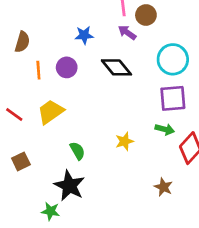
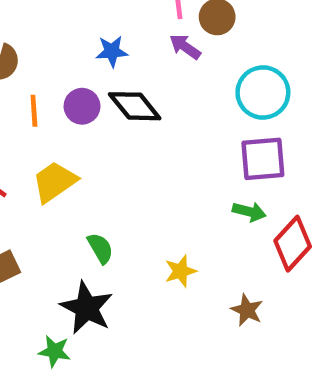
black diamond: (116, 67) -> (135, 106), moved
yellow star: (124, 141) -> (180, 271), moved

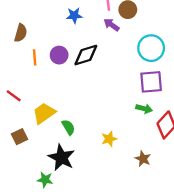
blue star: (112, 51) -> (74, 15), moved
black diamond: (135, 106) -> (86, 55), turned -68
yellow trapezoid: (55, 182) -> (44, 113), moved

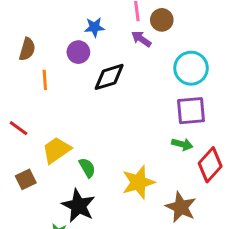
purple circle: (59, 55) -> (78, 52), moved
yellow star: (109, 139) -> (138, 182), size x1.6
brown star: (143, 159) -> (181, 207), size x1.5

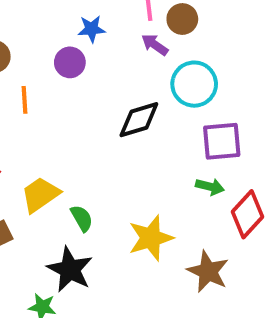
cyan circle: (191, 68) -> (194, 84), moved
black diamond: (109, 77) -> (139, 120), moved

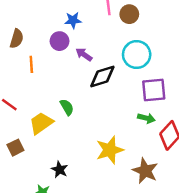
purple arrow: (155, 45) -> (84, 55), moved
green semicircle: (82, 218) -> (67, 107), moved
black star: (70, 269) -> (60, 170), size x0.6

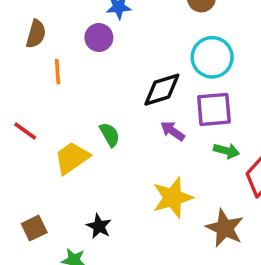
purple arrow: (84, 55) -> (173, 131), moved
purple square: (154, 90) -> (214, 109), moved
brown square: (15, 148) -> (34, 228), moved

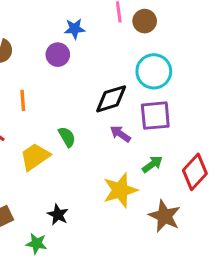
orange line: (58, 72) -> (23, 100), moved
green arrow: (227, 151) -> (152, 164), moved, turned -50

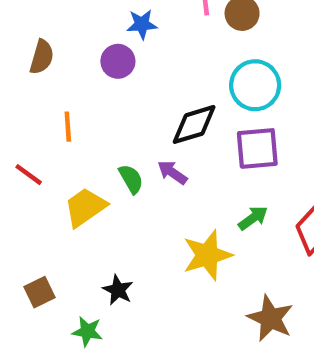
purple arrow: (120, 134) -> (172, 172), moved
brown star: (164, 216) -> (270, 318), moved

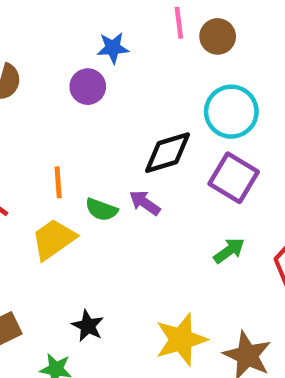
orange line: (68, 127) -> (58, 182), moved
purple square: (257, 148) -> (234, 178), turned 36
green semicircle: (131, 179) -> (101, 210), turned 140
yellow star: (207, 255) -> (181, 340), moved

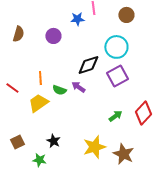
brown circle: (218, 36) -> (126, 15), moved
blue star: (113, 48) -> (77, 19), moved
purple square: (234, 178) -> (117, 76), turned 30
green arrow: (229, 251) -> (115, 116), moved

